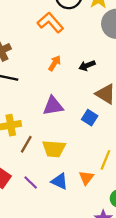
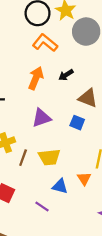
orange L-shape: (50, 23) -> (45, 43), moved
orange arrow: (55, 63) -> (36, 78), size x1.5
purple line: (31, 183) -> (42, 206), moved

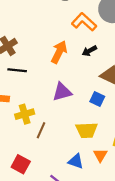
orange L-shape: (45, 43) -> (84, 22), moved
yellow trapezoid: (49, 157) -> (87, 130), moved

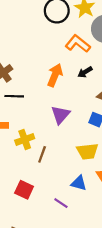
purple triangle: (62, 92) -> (60, 115), turned -30

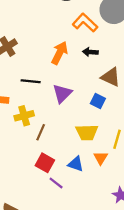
black arrow: (85, 72) -> (90, 52), turned 32
black line: (14, 96) -> (31, 81), moved
red square: (24, 190) -> (45, 163), moved

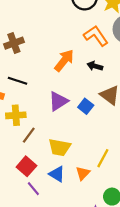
black line: (31, 81) -> (17, 81), moved
blue square: (98, 101) -> (86, 106), moved
yellow trapezoid: (87, 132) -> (60, 147), moved

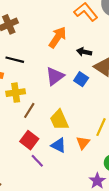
black arrow: (95, 66) -> (84, 52), moved
yellow trapezoid: (60, 147) -> (59, 120), turned 60

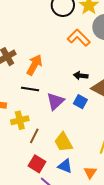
orange arrow: (58, 37) -> (34, 65), moved
black line: (15, 60) -> (30, 89), moved
orange triangle: (83, 143) -> (90, 172), moved

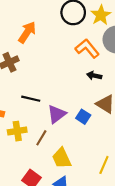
orange arrow: (34, 65) -> (27, 32), moved
black arrow: (81, 76) -> (94, 76), moved
brown line: (34, 136) -> (41, 138), moved

